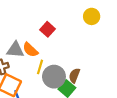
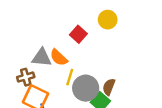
yellow circle: (92, 16) -> (108, 20), moved

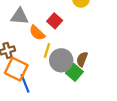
red square: (78, 34) -> (55, 21), moved
gray triangle: (42, 57) -> (20, 16), moved

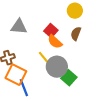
orange semicircle: (37, 33) -> (55, 42), moved
yellow line: (47, 50) -> (44, 58), turned -56
brown semicircle: (82, 59) -> (76, 34), moved

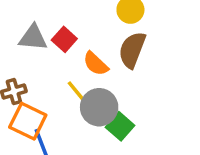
red square: (51, 31) -> (64, 39), moved
brown semicircle: (76, 34) -> (132, 50), size x1.5

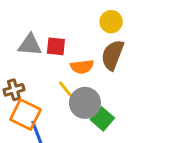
red square: (64, 39) -> (56, 46), turned -36
orange semicircle: (96, 64) -> (82, 67), turned -50

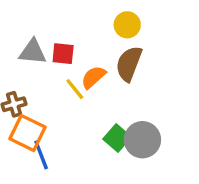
orange semicircle: (82, 67) -> (93, 77), turned 145
yellow line: (66, 90) -> (75, 89), moved
gray circle: (85, 103) -> (142, 140), moved

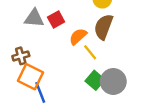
red square: (63, 54) -> (56, 19), turned -35
yellow line: (75, 89) -> (90, 52), moved

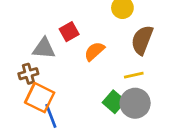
gray triangle: (34, 18) -> (44, 48), moved
brown semicircle: (104, 27) -> (142, 40), moved
yellow line: (90, 52) -> (134, 75), moved, turned -63

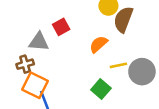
brown semicircle: (142, 40) -> (123, 19), moved
orange semicircle: (94, 51) -> (98, 44), moved
gray circle: (135, 103) -> (142, 72), moved

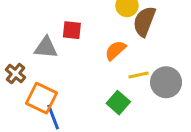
red square: (61, 27) -> (72, 30), turned 35
brown cross: (25, 64) -> (15, 74), moved, turned -35

